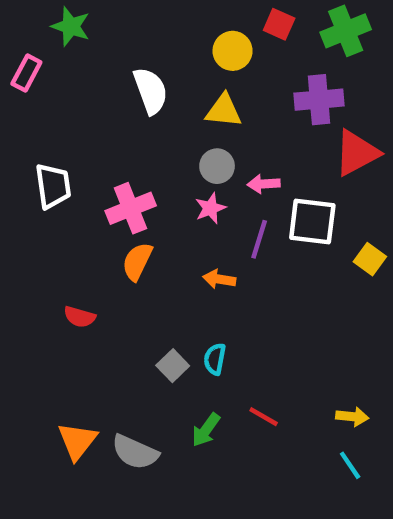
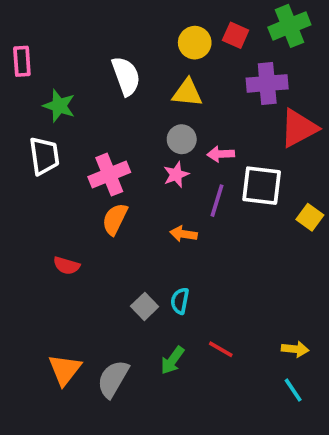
red square: (279, 24) -> (236, 35), moved
green star: (71, 26) -> (59, 106), moved
pink rectangle: (26, 73) -> (22, 61), turned -32
gray semicircle: (135, 452) -> (113, 379), turned 96

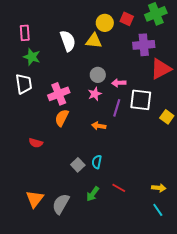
pink rectangle: (22, 61) -> (25, 33), moved
yellow triangle: (187, 93) -> (94, 41), moved

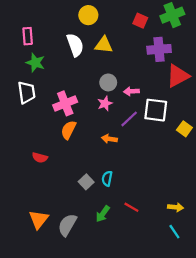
yellow circle: (105, 23) -> (88, 15), moved
purple line: (117, 108) -> (129, 119), turned 30

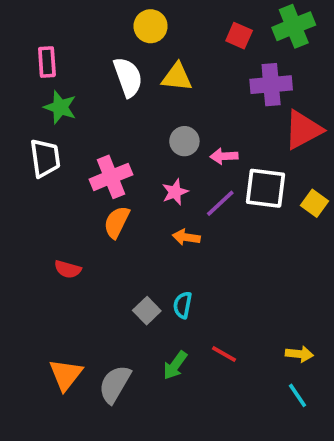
pink star: (105, 103) -> (175, 192), moved
yellow square: (184, 129) -> (314, 203), moved

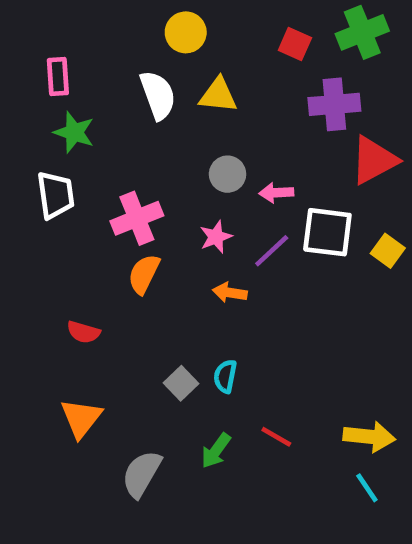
yellow arrow: (299, 354) -> (369, 437), size x1.5
orange triangle: (66, 375) -> (81, 418), moved

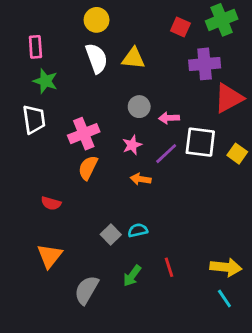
yellow circle: (186, 32) -> (97, 20), moved
cyan semicircle: (225, 376) -> (138, 230), turned 66
red line: (276, 437) -> (169, 267), turned 42

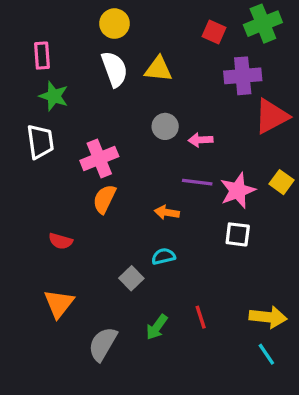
white square: (200, 142) -> (238, 234), moved, size x0.7
pink star: (132, 145) -> (238, 191), moved, size x1.5
purple line: (166, 154) -> (197, 182), turned 50
cyan semicircle: (138, 230) -> (163, 256), moved

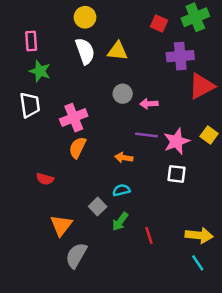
orange triangle: (59, 304) -> (61, 225), moved
green arrow: (157, 327) -> (120, 222), moved

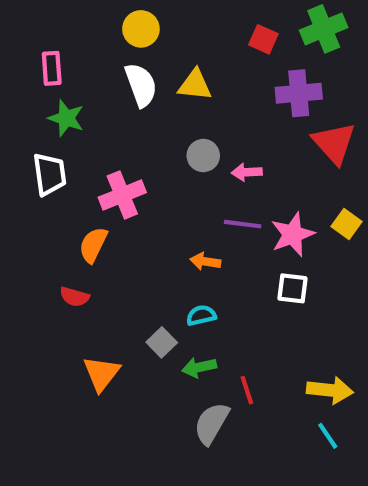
red triangle: (202, 86) -> (334, 143), turned -44
orange semicircle: (77, 148) -> (93, 245), moved
green arrow: (120, 222) -> (199, 367), turned 42
gray semicircle: (76, 255) -> (212, 423), moved

